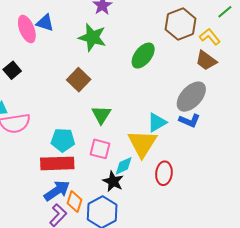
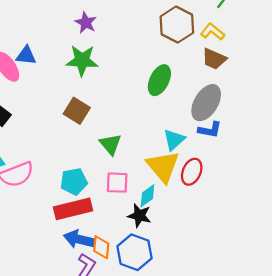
green ellipse: (143, 56) -> (159, 80), moved
red ellipse: (164, 173) -> (192, 172), moved, turned 30
blue arrow: (57, 191) -> (79, 239), turned -120

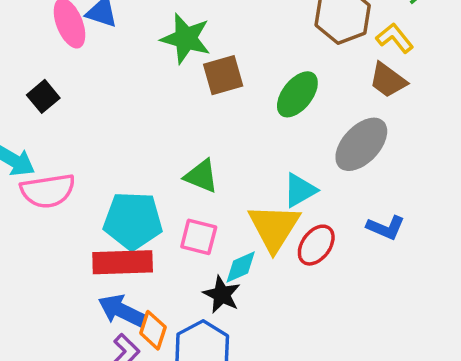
brown square: (77, 111) -> (223, 75), moved, turned 30
blue L-shape: (210, 130) -> (386, 227), moved
green triangle: (110, 144) -> (201, 176), turned -40
cyan pentagon: (74, 182) -> (133, 221), size x1.4

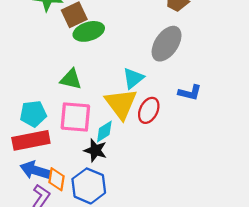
green ellipse: (297, 94) -> (89, 31), moved, turned 44
cyan pentagon: (133, 221) -> (33, 114), size x0.7
pink square: (199, 237) -> (75, 117), size x1.4

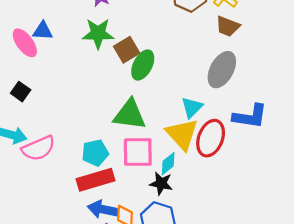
green ellipse: (89, 31) -> (143, 65), turned -40
green triangle: (71, 79) -> (130, 115), size x1.5
blue L-shape: (190, 93) -> (250, 116), size x1.5
red ellipse: (149, 110) -> (211, 138), size x1.4

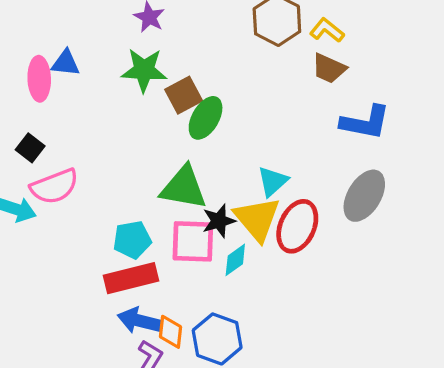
pink ellipse: (25, 43) -> (39, 79), turned 32
gray ellipse: (222, 70) -> (364, 196), moved
blue L-shape: (250, 116) -> (365, 122), moved
pink semicircle: (39, 148) -> (54, 186), moved
black star: (161, 183) -> (219, 221), moved, turned -30

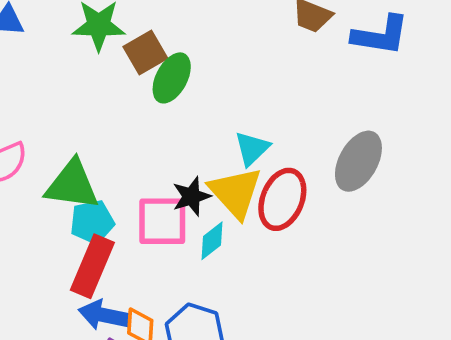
blue L-shape: (365, 122) -> (380, 35), moved
green triangle: (184, 188) -> (72, 185), moved
red rectangle: (131, 278) -> (92, 266), turned -51

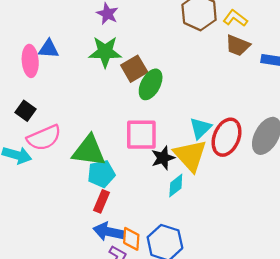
red ellipse: (282, 199) -> (227, 137), moved
pink square: (162, 221) -> (141, 135), moved
red rectangle: (92, 266) -> (101, 201), size x0.6

